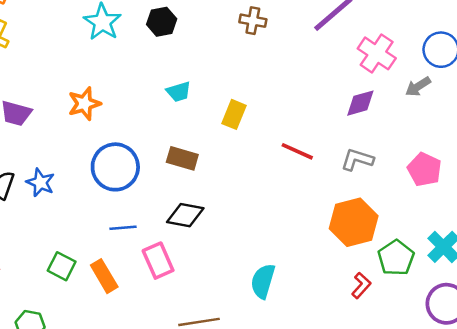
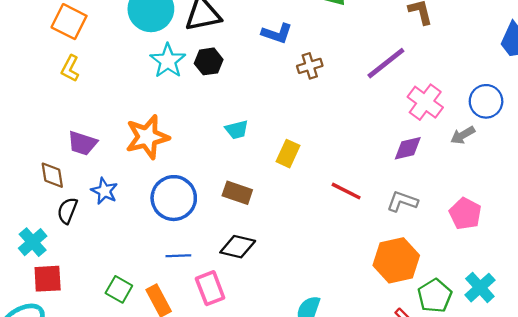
brown cross: (253, 21) -> (310, 66), turned -30
black hexagon: (162, 22) -> (209, 61), moved
orange star: (84, 104) -> (147, 137), size x1.4
blue star: (40, 182) -> (104, 191), moved

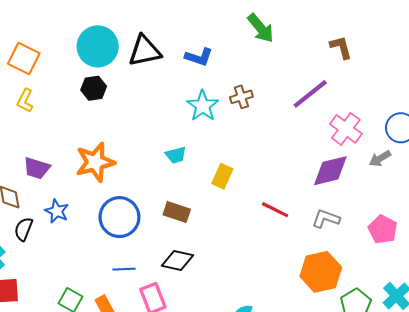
blue L-shape: (277, 33) -> (199, 57), moved
cyan star: (168, 61) -> (203, 106), moved
black hexagon: (209, 61) -> (94, 88), moved
purple diamond: (408, 148) -> (330, 171), size x1.4

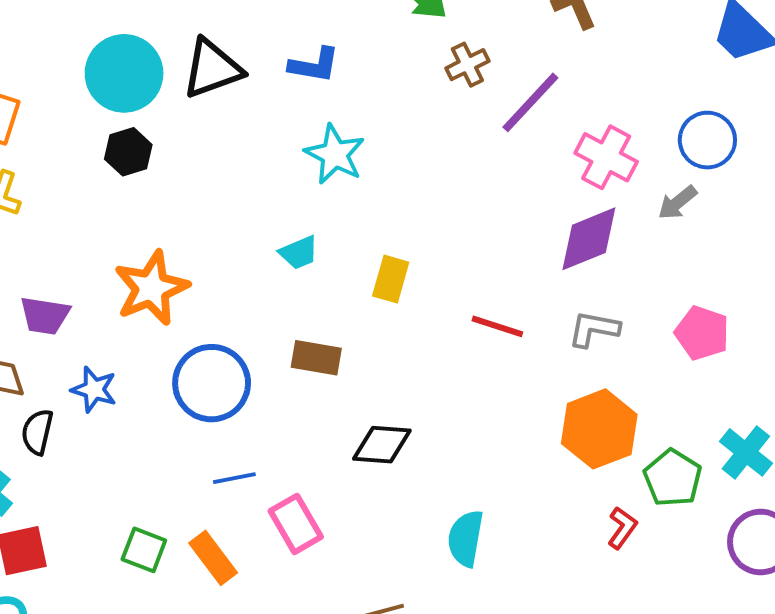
brown cross: (241, 97) -> (467, 65), moved
black diamond: (178, 261) -> (382, 445), moved

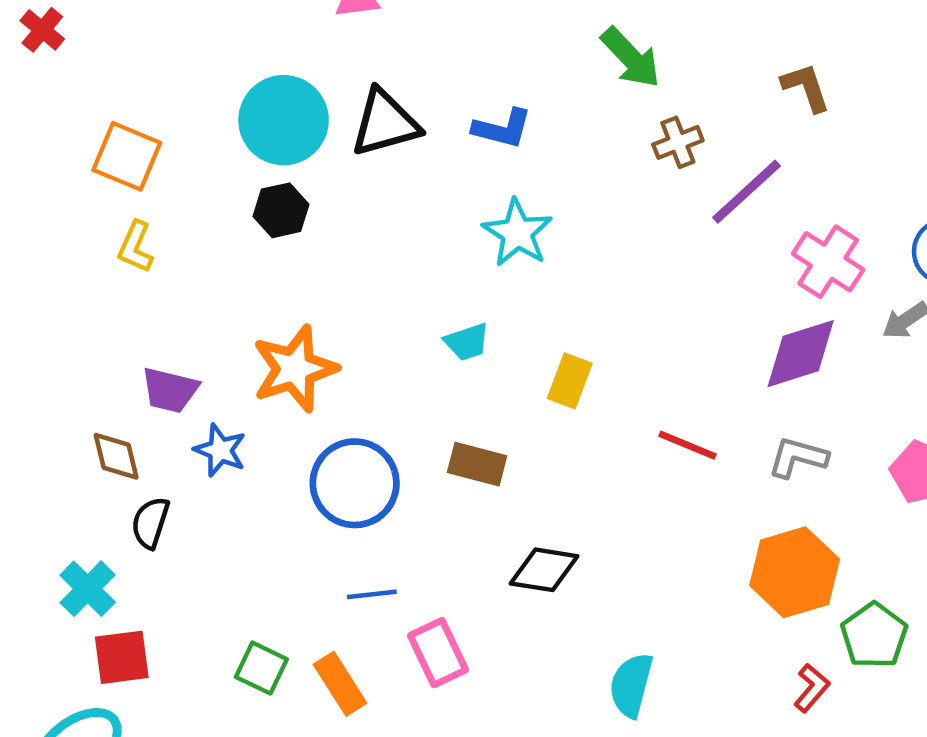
blue star: (94, 389) -> (220, 450), moved

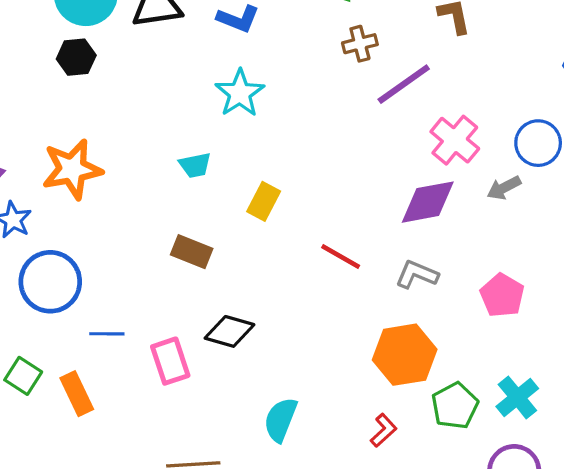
blue circle: (355, 483) -> (50, 282), moved
pink rectangle: (438, 653) -> (170, 361), moved
red L-shape: (812, 688) -> (384, 430), moved

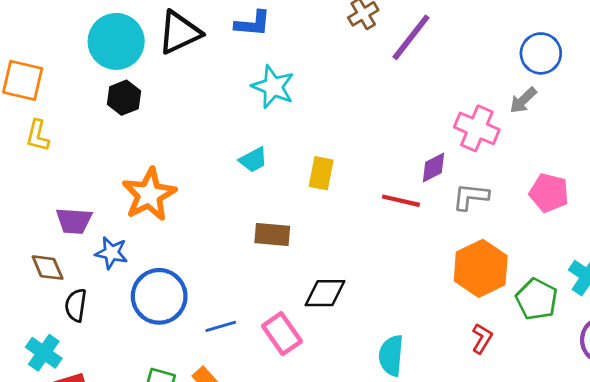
pink cross: (455, 140) -> (477, 128), moved
purple diamond: (428, 202) -> (434, 167), moved, size x0.6

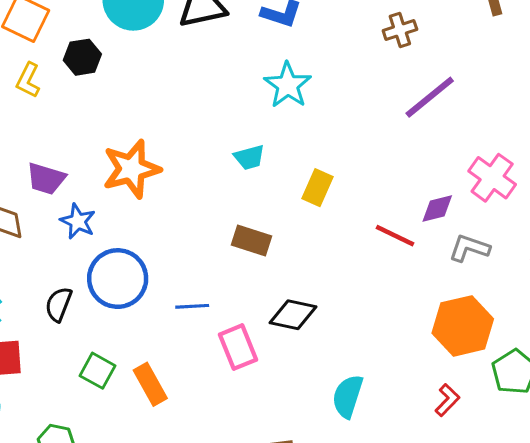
purple line: (411, 37) -> (430, 97), moved
black hexagon: (124, 98) -> (82, 57), moved
black semicircle: (76, 305) -> (59, 304), moved
blue line: (221, 326) -> (192, 306), moved

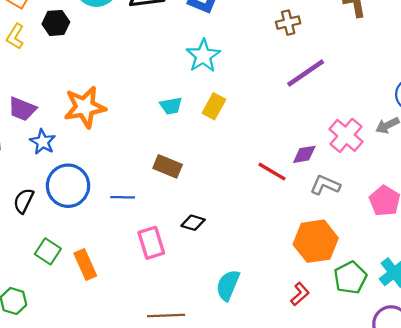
yellow rectangle: (317, 188) -> (214, 106), moved
blue line: (192, 306) -> (123, 197), moved
black diamond: (293, 315) -> (193, 223), size x0.7

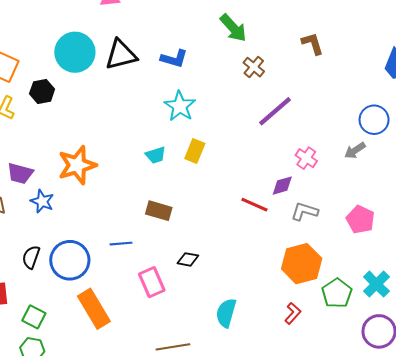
brown cross: (288, 23) -> (254, 67), turned -30
pink cross: (346, 135) -> (306, 158), moved, size x0.7
blue circle: (68, 186) -> (70, 260), moved
green square: (48, 251) -> (34, 317), moved
orange rectangle: (85, 264) -> (94, 309), size x1.4

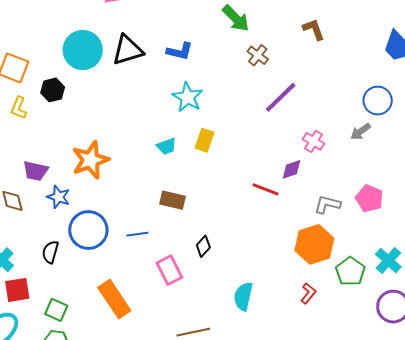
gray L-shape: (304, 211) -> (327, 204), moved
black diamond: (188, 259) -> (203, 246), turned -55
blue circle: (70, 260) -> (88, 230), moved

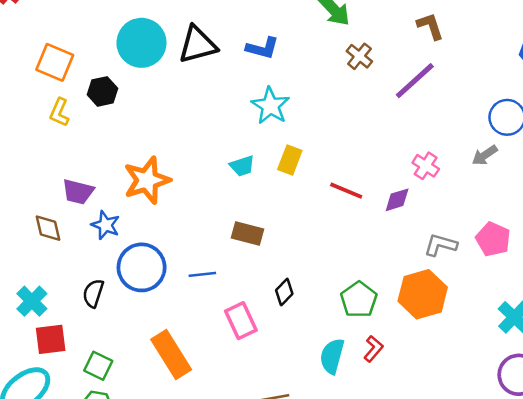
purple line: (281, 97) -> (415, 81), moved
red line: (265, 189) -> (346, 191), moved
green pentagon: (350, 271) -> (359, 300), moved
red L-shape: (308, 293) -> (373, 349), moved

